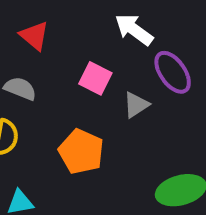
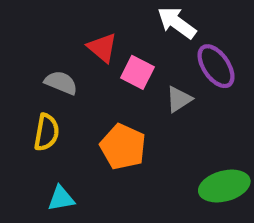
red triangle: (34, 36) -> (102, 48), moved

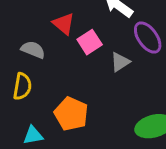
pink square: (137, 72) -> (90, 42), turned 30
orange pentagon: (123, 147) -> (71, 114), moved

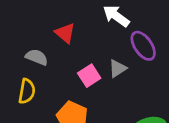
pink square: (90, 42) -> (89, 76), moved

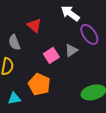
gray semicircle: (37, 57) -> (14, 42), turned -133

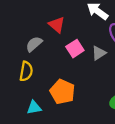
gray semicircle: (14, 42) -> (34, 44), turned 70
pink square: (51, 55) -> (75, 49), moved

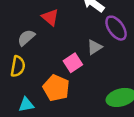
pink square: (75, 49) -> (73, 63), moved

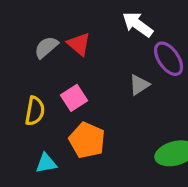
gray semicircle: (26, 38) -> (46, 47), moved
pink square: (73, 63) -> (74, 98), moved

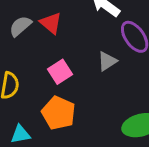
pink square: (74, 98) -> (60, 72), moved

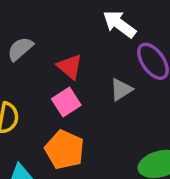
red triangle: (51, 23) -> (70, 67), moved

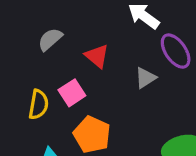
pink square: (66, 102) -> (72, 93), moved

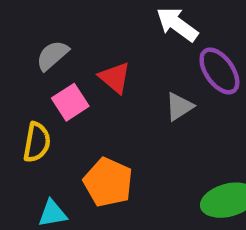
pink square: (72, 93) -> (70, 102), moved

